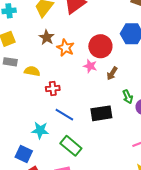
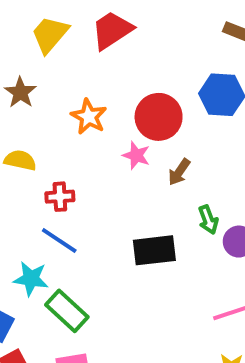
brown star: (47, 37) -> (20, 92), moved
blue line: (64, 115) -> (59, 241), moved
green rectangle: (71, 146) -> (67, 311), moved

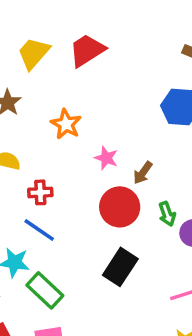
red circle: (159, 117) -> (120, 207), moved
black rectangle: (154, 250) -> (120, 267), moved, turned -51

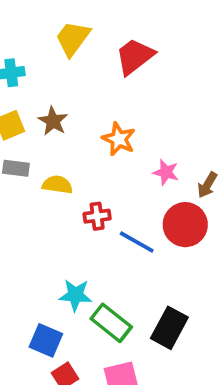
yellow trapezoid: (34, 53) -> (73, 38), moved
blue line: (39, 230) -> (137, 242), moved
black rectangle: (120, 267) -> (169, 328), moved

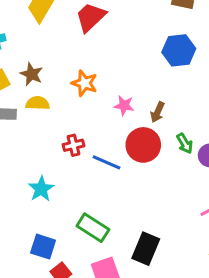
yellow semicircle: (57, 185) -> (38, 103), moved
cyan star: (75, 295) -> (41, 189), moved, turned -30
black rectangle: (169, 328) -> (146, 249), moved

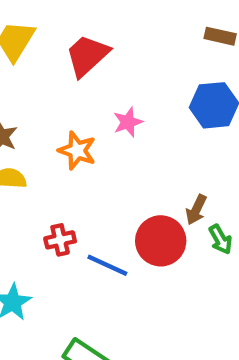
pink star: (124, 105) -> (128, 122), moved, turned -30
brown arrow: (157, 112) -> (196, 210), moved

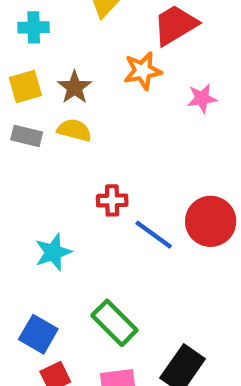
orange star: (77, 151) -> (143, 71), moved, turned 30

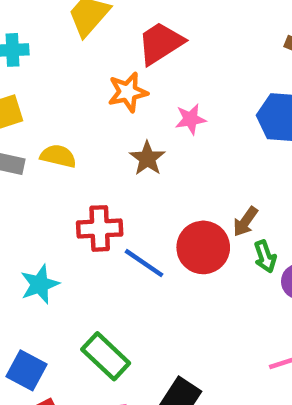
brown star: (75, 87) -> (147, 158), moved
red cross: (112, 200) -> (100, 228), size x1.4

